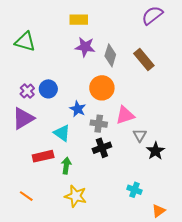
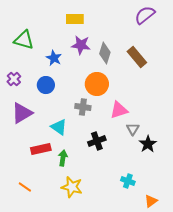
purple cross: (27, 91) -> (14, 79), moved
blue star: (78, 109) -> (54, 58), moved
gray cross: (99, 124) -> (83, 107), moved

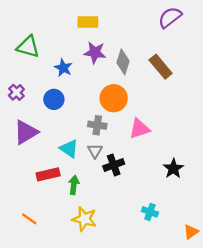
gray triangle: (133, 129) -> (95, 151), moved
orange triangle: (151, 201) -> (191, 232), moved

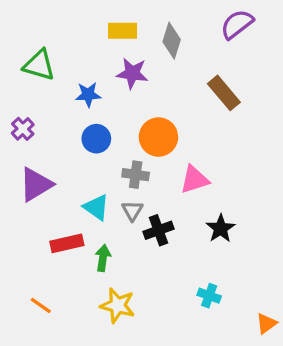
gray diamond: (123, 62) -> (172, 41), moved
blue star: (63, 68) -> (88, 95), turned -30
blue circle: (54, 99) -> (96, 139), moved
black star: (173, 169) -> (221, 229), moved

